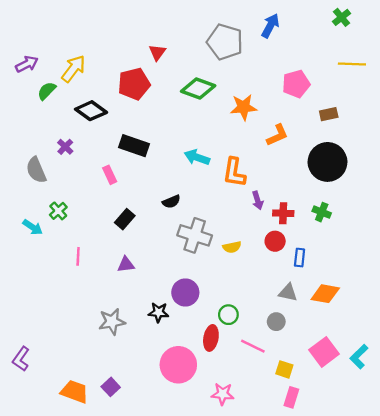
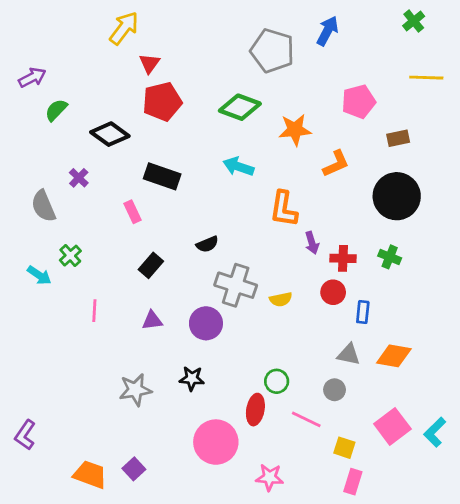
red triangle: (157, 52) -> (149, 63), moved
yellow arrow: (73, 69) -> (124, 28), moved
cyan arrow: (197, 157) -> (238, 167), moved
purple circle: (185, 292) -> (206, 323), moved

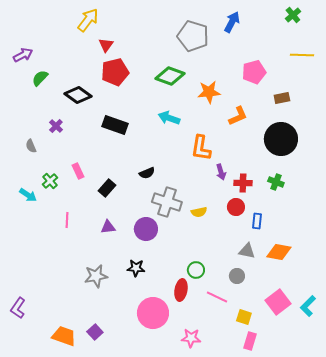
gray semicircle: (43, 206) -> (31, 146), size x0.6
pink rectangle: (132, 212) -> (78, 171), moved

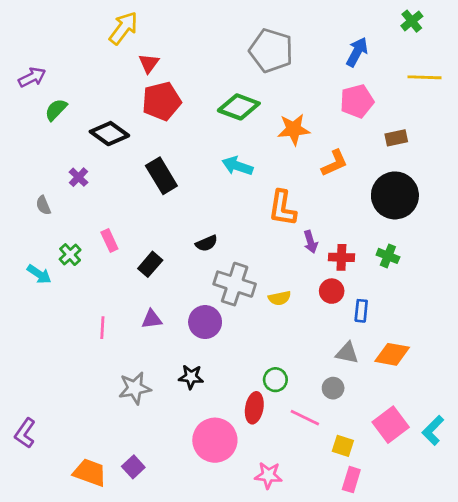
blue arrow: (232, 22) -> (357, 52), moved
black rectangle: (115, 125) -> (161, 176), turned 40
pink line: (67, 220) -> (102, 328), moved

